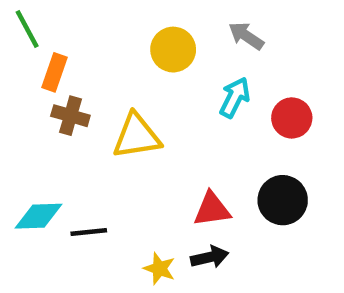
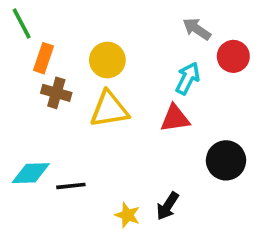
yellow circle: (173, 50) -> (107, 60), moved
red circle: (292, 118) -> (233, 56), moved
red triangle: (212, 209) -> (175, 118), moved
black arrow: (210, 257) -> (168, 206), turned 136

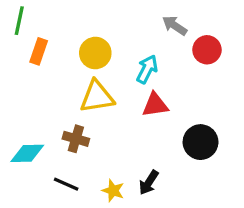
green line: (22, 24) -> (19, 21), turned 40
cyan arrow: (188, 78) -> (147, 69), moved
brown cross: (56, 93) -> (76, 139), moved
black line: (71, 186) -> (66, 184), moved, turned 30

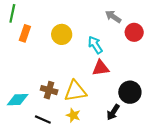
cyan arrow: (147, 69) -> (95, 45), turned -60
yellow triangle: (97, 97) -> (75, 91), moved
black arrow: (149, 183) -> (113, 112), moved
yellow star: (113, 191) -> (73, 115), moved

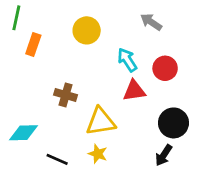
red circle: (134, 32) -> (165, 68), moved
yellow circle: (62, 34) -> (87, 30), moved
brown cross: (49, 90) -> (66, 95), moved
black arrow: (113, 112) -> (164, 155), moved

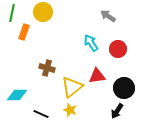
yellow circle: (87, 30) -> (43, 12), moved
red triangle: (134, 91) -> (97, 76), moved
yellow triangle: (101, 122) -> (72, 87), turned -30

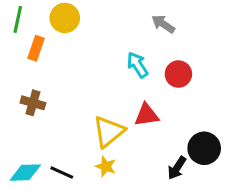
brown cross: (47, 68) -> (33, 103), moved
black circle: (124, 88) -> (204, 148), moved
cyan diamond: (17, 95) -> (25, 173), moved

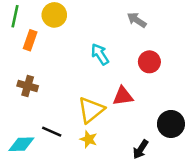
cyan arrow: (137, 65) -> (100, 54), moved
black arrow: (177, 168) -> (141, 149), moved
black line: (62, 173) -> (52, 132), moved

